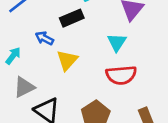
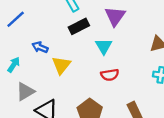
black rectangle: (72, 18) -> (79, 26), moved
red semicircle: (121, 75) -> (110, 75), size x0.7

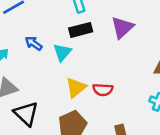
cyan triangle: (104, 46) -> (62, 52), moved
yellow triangle: (61, 65) -> (76, 88), moved

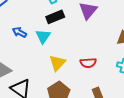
red semicircle: (103, 90) -> (88, 63), moved

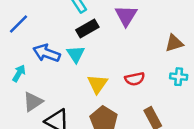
blue arrow: (19, 32) -> (46, 53), size x1.5

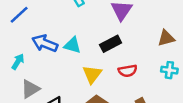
black rectangle: (87, 28) -> (111, 44), moved
cyan triangle: (76, 54) -> (72, 45), turned -42

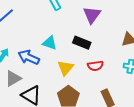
blue arrow: (45, 43) -> (29, 57), moved
black rectangle: (111, 44) -> (82, 43), turned 48

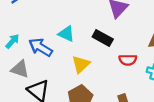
red semicircle: (95, 66) -> (128, 60), moved
gray triangle: (13, 78) -> (20, 69), turned 42

